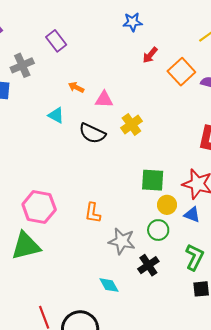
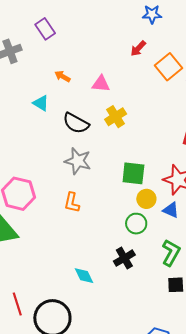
blue star: (133, 22) -> (152, 14), moved
pink triangle: (104, 99) -> (101, 84), moved
gray star: (122, 241) -> (78, 161), moved

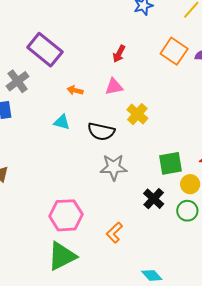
purple rectangle: (45, 29) -> (45, 50), size x1.6
red arrow: (138, 48) -> (119, 54), moved
orange L-shape: (72, 203) -> (114, 233), moved, turned 50
black cross: (124, 258) -> (154, 199), moved

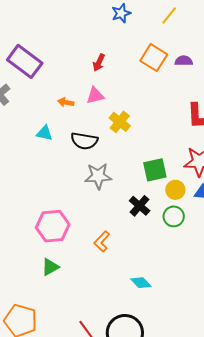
orange arrow: (75, 90) -> (66, 102), moved
green triangle: (62, 256) -> (50, 267), size x0.6

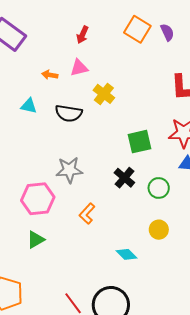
purple semicircle: (184, 61) -> (167, 32), turned 66
gray star: (98, 176) -> (69, 170), moved
yellow circle: (175, 190) -> (159, 230), moved

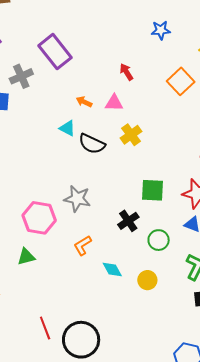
red arrow: (82, 35) -> (126, 72), turned 108
cyan triangle: (29, 106) -> (67, 128), moved
cyan diamond: (127, 254) -> (112, 270), moved

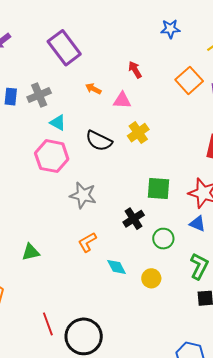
gray cross: (21, 76) -> (39, 95), moved
orange arrow: (84, 102) -> (93, 89), moved
cyan triangle: (67, 128) -> (58, 123), moved
pink hexagon: (39, 218) -> (52, 156), moved

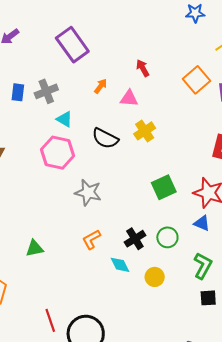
blue star: (170, 29) -> (195, 13), moved
orange arrow: (93, 89) -> (101, 86), turned 98
green square: (158, 189) -> (164, 187), turned -30
black cross: (134, 219) -> (135, 239), moved

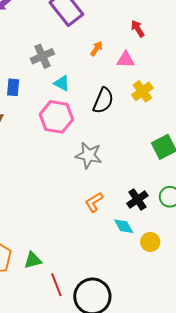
blue rectangle: (18, 92) -> (13, 87), moved
black semicircle: (105, 138) -> (103, 101), turned -92
green triangle: (35, 248) -> (33, 260), moved
yellow circle: (155, 277) -> (150, 242), moved

